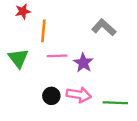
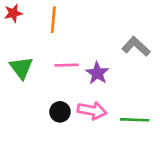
red star: (23, 11) -> (13, 13), moved
gray L-shape: (104, 27) -> (136, 46), moved
orange line: (43, 31) -> (53, 20), moved

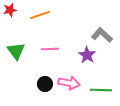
orange line: (53, 20) -> (40, 15), turned 66
purple star: (97, 73) -> (87, 55), moved

